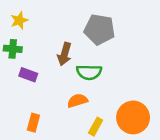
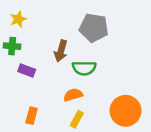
yellow rectangle: (96, 127) -> (77, 119), moved

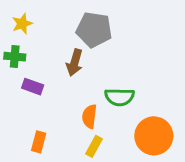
gray pentagon: (94, 28) -> (94, 30), moved
green semicircle: (84, 68) -> (119, 97), moved
orange semicircle: (73, 95) -> (90, 116), turned -66

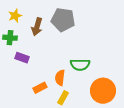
brown arrow: (75, 63) -> (37, 27), moved
orange rectangle: (39, 142) -> (40, 88), moved, turned 48

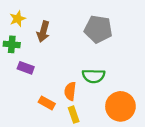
gray pentagon: (63, 20) -> (98, 29), moved
orange rectangle: (40, 88) -> (47, 103), turned 56
yellow rectangle: (63, 98) -> (74, 115), turned -48

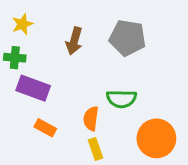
brown arrow: (43, 32) -> (74, 41), moved
purple rectangle: (26, 68) -> (33, 88), size x1.5
orange rectangle: (47, 103) -> (45, 128), moved

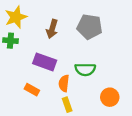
yellow star: (22, 24) -> (16, 17), size x1.5
purple rectangle: (33, 88) -> (45, 62), moved
orange circle: (156, 138) -> (110, 97), size x0.7

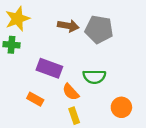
brown arrow: (52, 29) -> (68, 26), moved, turned -96
orange semicircle: (64, 83) -> (71, 92), turned -49

